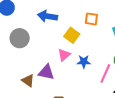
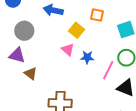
pink triangle: (64, 55) -> (68, 50), turned -40
purple triangle: (46, 72) -> (17, 55), moved

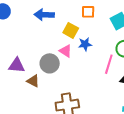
gray circle: (24, 31) -> (50, 63), moved
blue star: (87, 57) -> (85, 44), moved

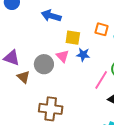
orange square: (88, 12) -> (102, 29), moved
yellow square: (71, 30) -> (73, 38), turned -35

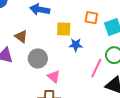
pink triangle: (63, 56) -> (54, 76), moved
brown triangle: (24, 77) -> (21, 36), moved

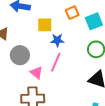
orange square: (91, 18) -> (72, 13), turned -32
pink line: (96, 68) -> (56, 62), moved

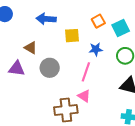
blue star: (57, 40) -> (96, 49), moved
pink triangle: (36, 73) -> (84, 96), moved

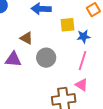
blue star: (96, 49) -> (84, 36), moved

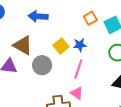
yellow square: (68, 25) -> (61, 46), moved, turned -35
brown triangle: (26, 38) -> (23, 45), size x1.5

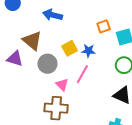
pink triangle: (77, 93) -> (62, 85), moved

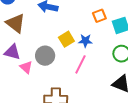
brown triangle: (32, 41) -> (16, 23), moved
pink triangle: (62, 85) -> (26, 67), moved

